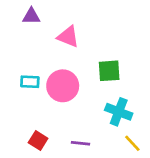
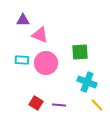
purple triangle: (31, 16) -> (23, 20), moved
pink triangle: (68, 37) -> (40, 35), moved
red square: (38, 140) -> (36, 103), moved

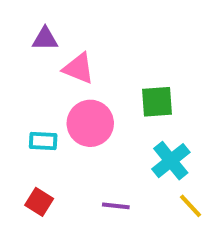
cyan rectangle: (22, 60) -> (43, 141), moved
cyan cross: (87, 82) -> (171, 161), turned 30
red square: (36, 103) -> (39, 202), moved

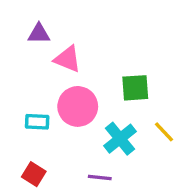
cyan cross: (171, 161) -> (120, 139), moved
yellow line: (190, 206) -> (164, 132), moved

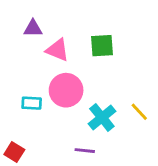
green square: (135, 88) -> (102, 46), moved
red square: (34, 174) -> (14, 152), moved

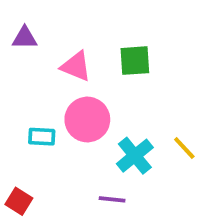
purple triangle: (33, 28) -> (25, 38), moved

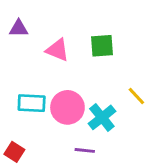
pink circle: (87, 120) -> (67, 107), moved
cyan rectangle: (42, 137) -> (32, 103), size x1.4
yellow line: (184, 148) -> (136, 96), moved

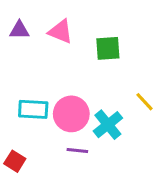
pink triangle: (57, 50) -> (61, 32), moved
purple line: (85, 150) -> (77, 151), moved

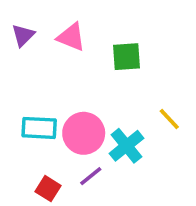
purple triangle: (19, 30) -> (23, 35), turned -45
purple line: (77, 151) -> (91, 176), turned -45
red square: (15, 161) -> (48, 189), moved

